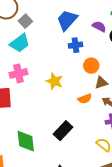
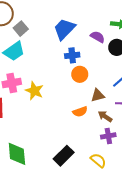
orange circle: (91, 66) -> (80, 74), moved
yellow star: (55, 81) -> (34, 91), moved
black rectangle: (63, 131) -> (64, 156), moved

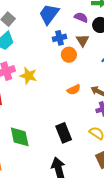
brown triangle: (98, 95) -> (83, 40), moved, turned -40
black rectangle: (64, 156) -> (64, 133), turned -60

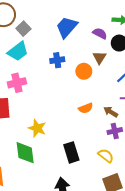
blue cross: (59, 38) -> (57, 60), moved
yellow star: (28, 76) -> (37, 128), moved

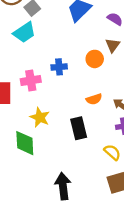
blue cross: (57, 60) -> (59, 67), moved
pink cross: (17, 83) -> (31, 80), moved
black rectangle: (71, 152) -> (79, 128), moved

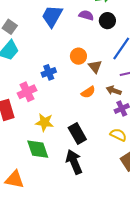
brown triangle: (113, 45) -> (95, 66), moved
black rectangle: (79, 128) -> (77, 134), moved
black arrow: (63, 186) -> (74, 162), moved

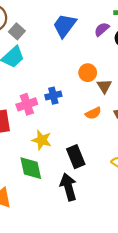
purple semicircle: (86, 15) -> (102, 29), turned -64
blue cross: (49, 72) -> (53, 96), moved

